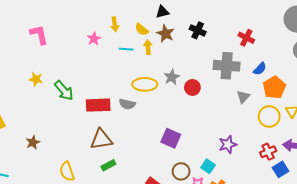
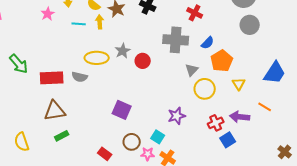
yellow circle: (269, 116) -> (205, 89), moved

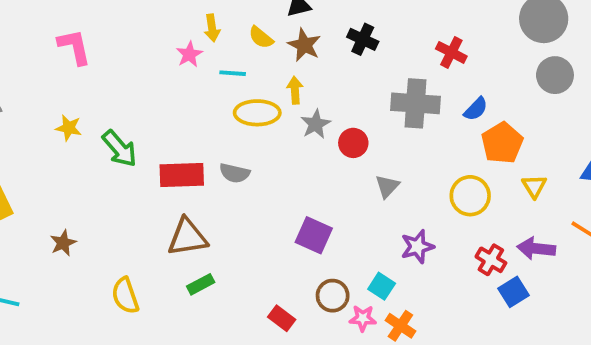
pink star: (48, 14) -> (189, 54), moved
yellow arrow: (100, 22) -> (295, 90), moved
yellow ellipse: (97, 58) -> (257, 113), moved
gray triangle: (192, 70) -> (387, 186), moved
red cross: (216, 123) -> (491, 260), turned -35

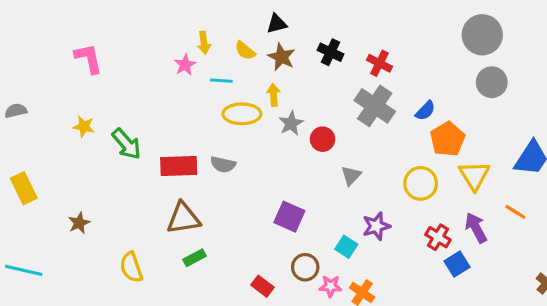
red cross: (451, 52) -> (379, 63), moved
gray cross: (416, 103) -> (375, 106), turned 30
yellow triangle: (534, 186) -> (474, 176), size x1.5
purple arrow: (536, 248) -> (476, 228), turned 56
cyan square: (382, 286) -> (346, 247), moved

